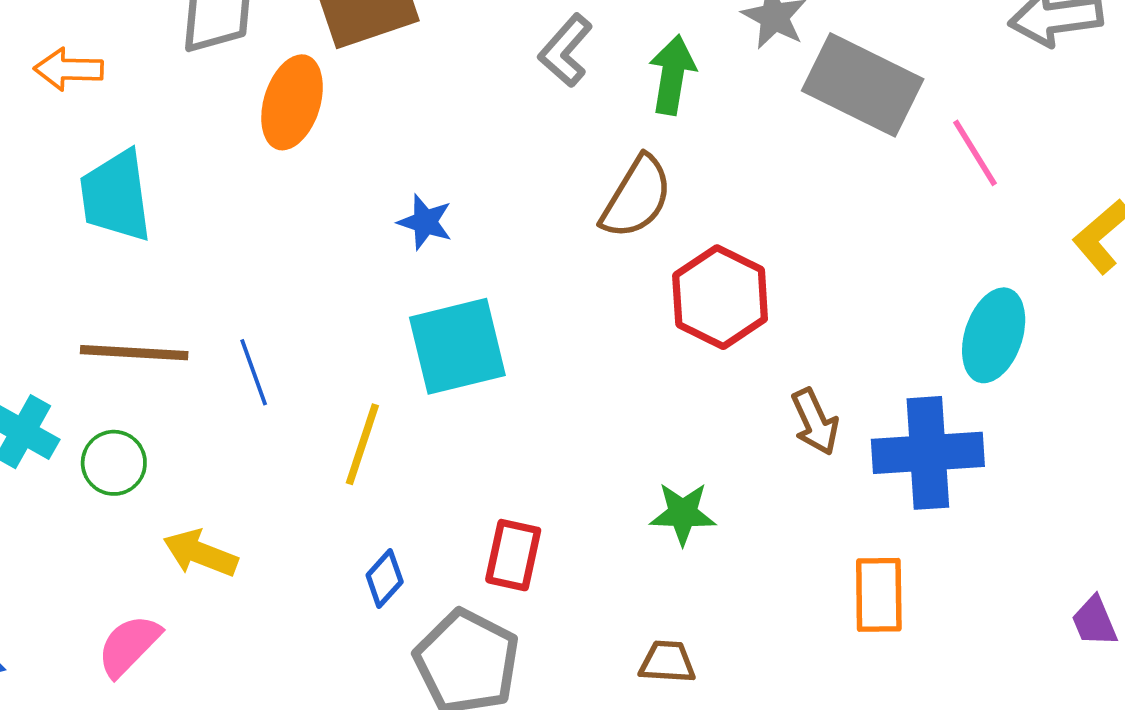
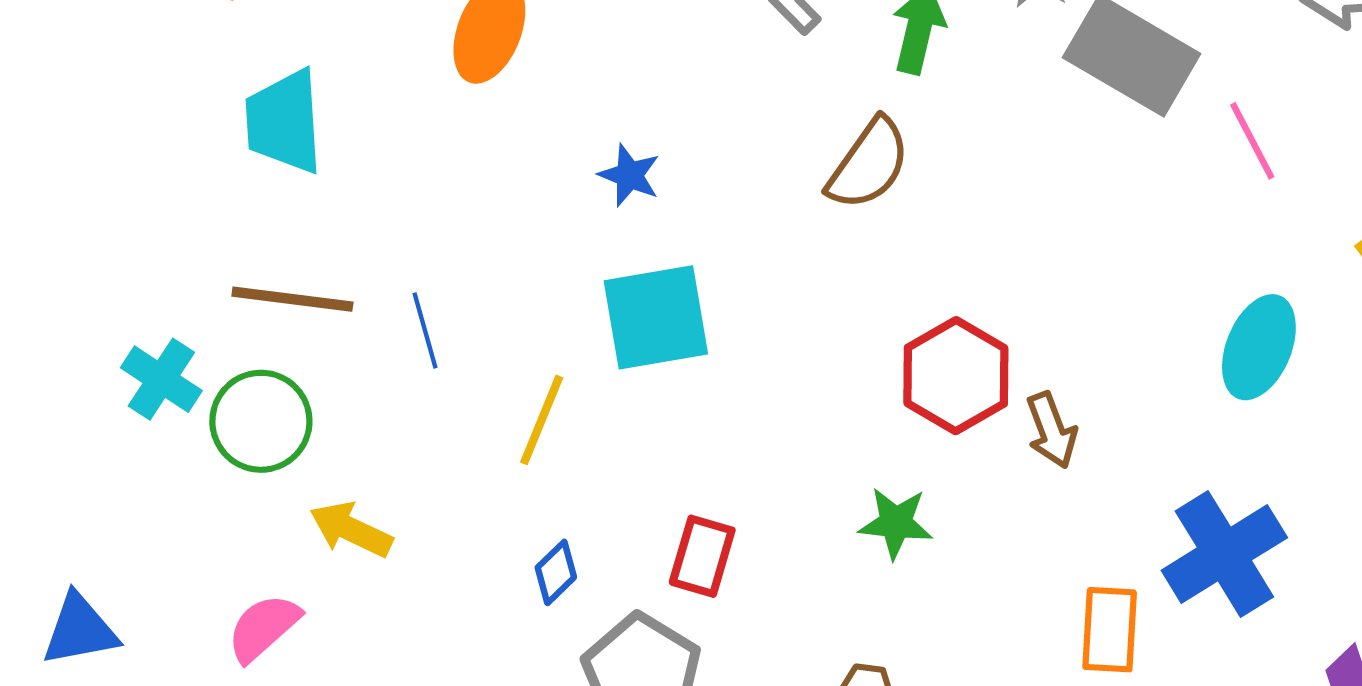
red hexagon: (720, 297) -> (956, 376), moved
blue cross: (928, 453) -> (1224, 554), moved, turned -32
green circle: (114, 463) -> (261, 421), size x1.4

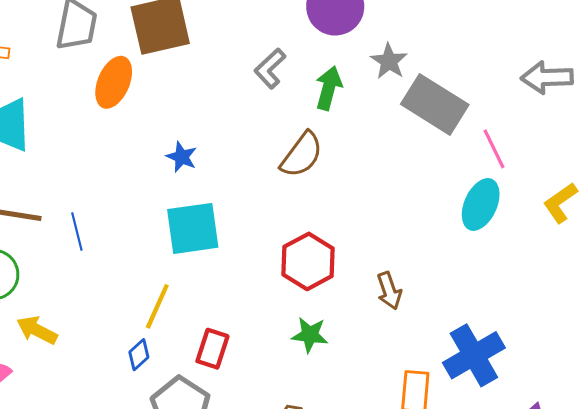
cyan ellipse: (1259, 347) -> (481, 204), moved
red hexagon: (956, 376) -> (308, 261), moved
yellow line: (542, 420) -> (157, 306), moved

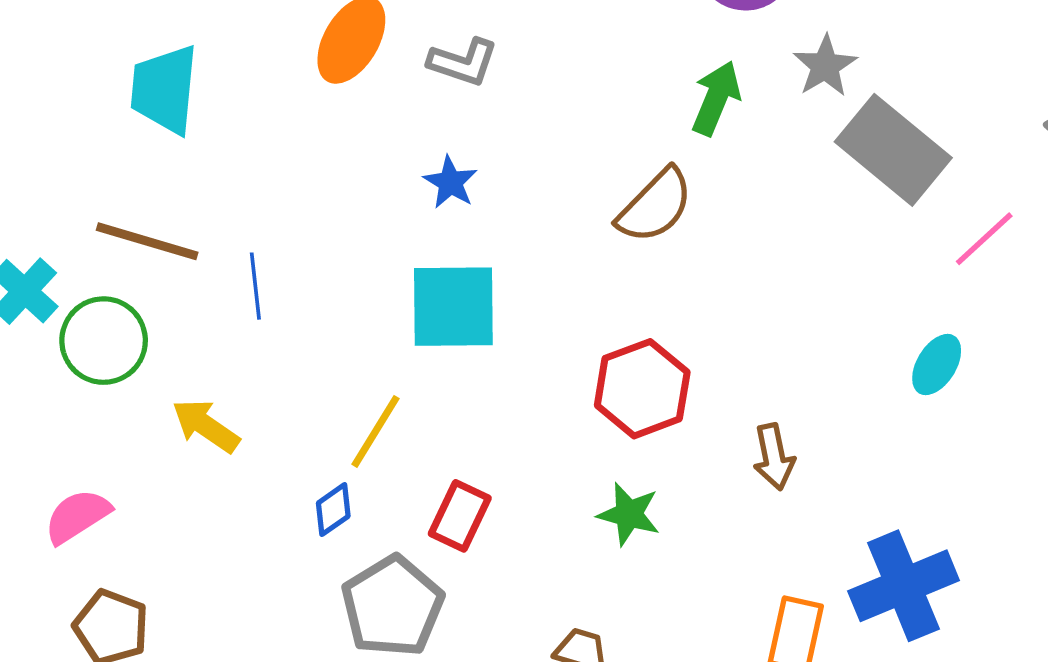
gray L-shape: (270, 68) -> (463, 62), moved, turned -126
pink line: (494, 149) -> (984, 239), turned 66
cyan ellipse: (481, 204) -> (937, 365), moved, size x0.7
yellow arrow: (37, 330) -> (206, 426), moved

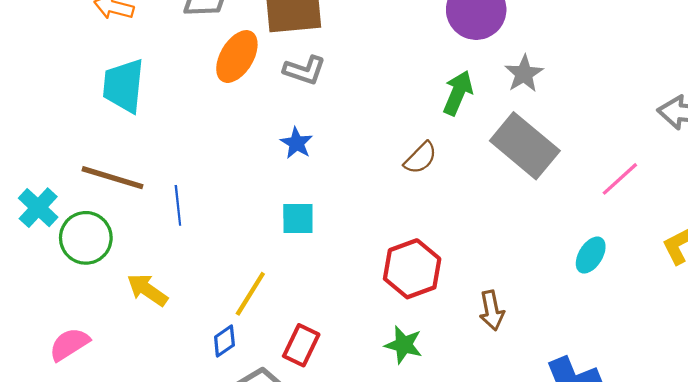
gray rectangle: (893, 150) -> (525, 146), moved
brown semicircle: (655, 206) -> (421, 158), size x0.7
cyan square: (453, 307) -> (298, 218), size x0.6

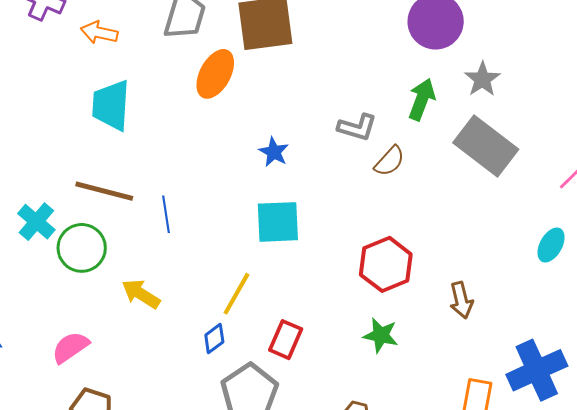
gray L-shape: (305, 70) -> (357, 127), moved
cyan square: (298, 218) -> (278, 222), size x1.4

